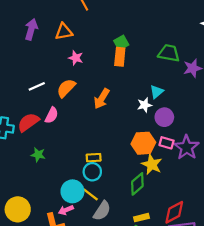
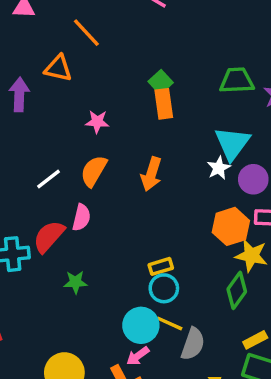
orange triangle: (64, 32) -> (58, 68), moved, turned 36
cyan triangle: (157, 92) -> (232, 143), size x1.6

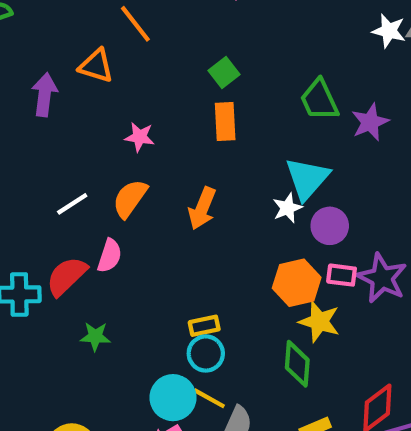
green trapezoid: (237, 81) -> (319, 100), turned -117
green square: (161, 82) -> (224, 72), moved
green diamond: (237, 290) -> (297, 364), turned -36

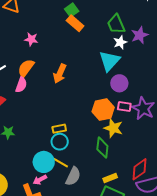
orange rectangle: (225, 122) -> (75, 23), moved, turned -48
white star: (287, 208) -> (120, 42), moved
pink semicircle: (110, 256) -> (21, 85), moved

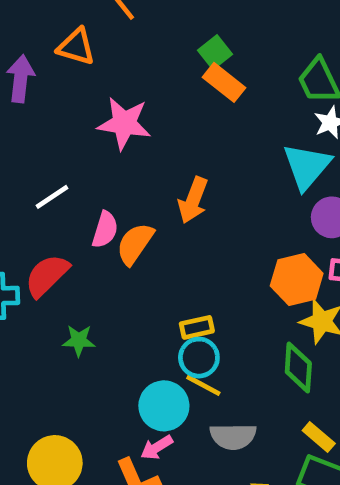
pink star: (31, 39) -> (124, 123), size x1.6
orange semicircle: (26, 68) -> (135, 244), moved
yellow line: (61, 163) -> (203, 385), moved
gray semicircle: (73, 176) -> (233, 436), turned 66
yellow rectangle: (110, 178) -> (319, 437), turned 64

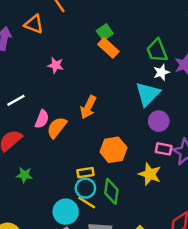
pink star: (124, 123) -> (56, 65), size x0.6
orange hexagon: (297, 280) -> (113, 150), moved
green diamond: (298, 367) -> (111, 191), moved

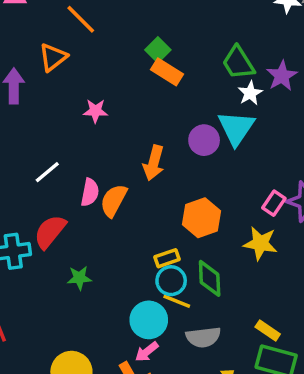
orange triangle: (34, 24) -> (53, 57), turned -48
purple circle: (159, 121) -> (204, 140), moved
pink rectangle: (164, 149) -> (274, 203), turned -56

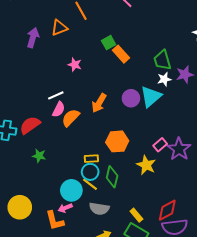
green square: (158, 50) -> (109, 43), moved
white line: (47, 172) -> (56, 95), moved

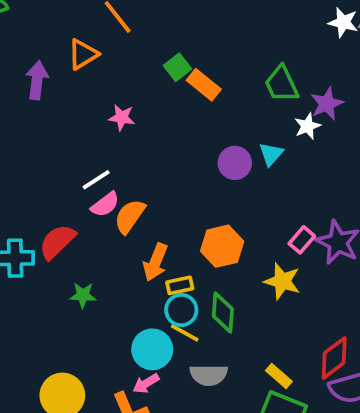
white star: (164, 79) -> (307, 126), moved
cyan triangle: (151, 97) -> (271, 154), size x0.6
orange arrow: (99, 103) -> (155, 262), moved
pink semicircle: (59, 109) -> (105, 205), turned 35

